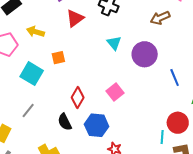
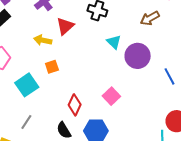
yellow arrow: (35, 32) -> (43, 40), moved
cyan triangle: (114, 43) -> (114, 42), moved
cyan square: (32, 74) -> (27, 85), turned 30

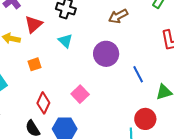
cyan triangle: (114, 42) -> (65, 41), moved
orange square: (52, 67) -> (34, 64), moved

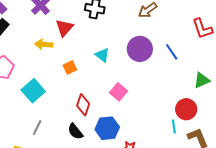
cyan triangle: (65, 41) -> (102, 55), moved
blue line: (138, 74) -> (172, 52), moved

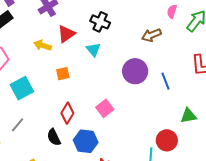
cyan triangle: (102, 55) -> (93, 50), moved

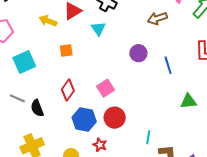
purple circle: (135, 71) -> (138, 53), size x0.7
gray line: (17, 125) -> (17, 98), turned 70
black semicircle: (54, 137) -> (37, 108), moved
red circle: (167, 140) -> (115, 118), moved

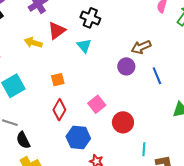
brown arrow: (157, 18) -> (141, 47), moved
orange square: (66, 50) -> (58, 80), moved
black semicircle: (37, 108) -> (23, 140), moved
red circle: (115, 118) -> (123, 122), moved

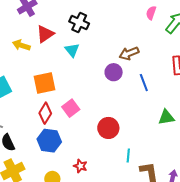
orange square: (58, 80) -> (45, 83), size x1.6
pink square: (97, 104) -> (71, 108), moved
blue hexagon: (78, 138) -> (49, 141), moved

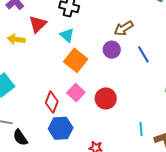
orange square: (45, 83) -> (76, 60), moved, turned -30
red circle: (108, 128) -> (106, 98), moved

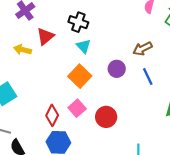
brown arrow: (124, 28) -> (143, 49), moved
cyan triangle: (67, 35) -> (83, 46), moved

